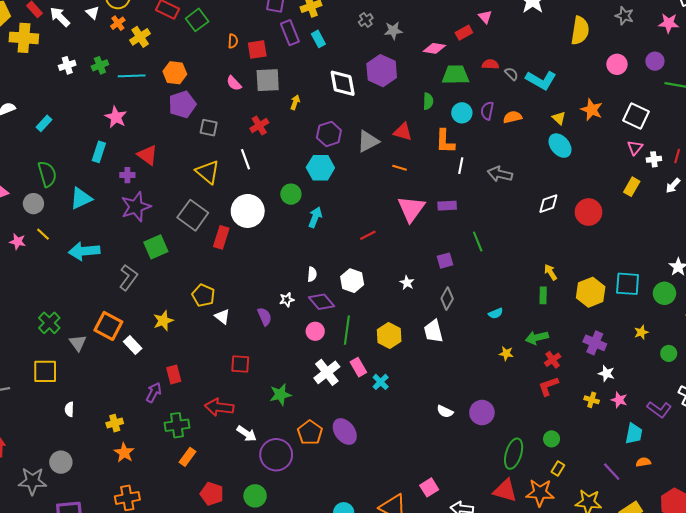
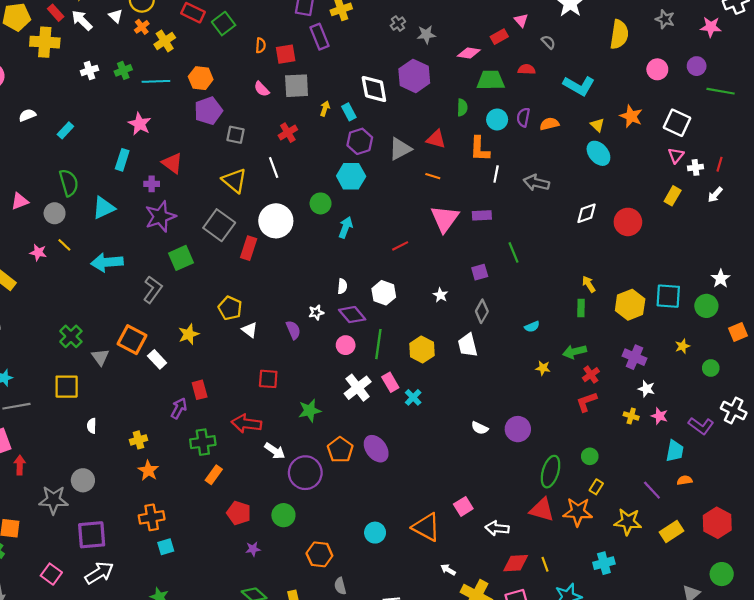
cyan rectangle: (318, 39) -> (349, 112), moved
gray semicircle: (511, 74) -> (548, 42), moved

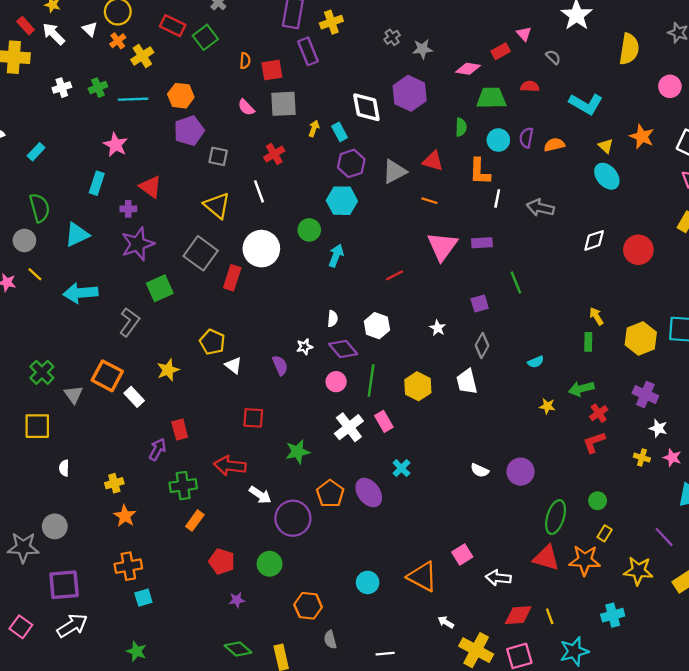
cyan cross: (413, 397) -> (401, 468), moved

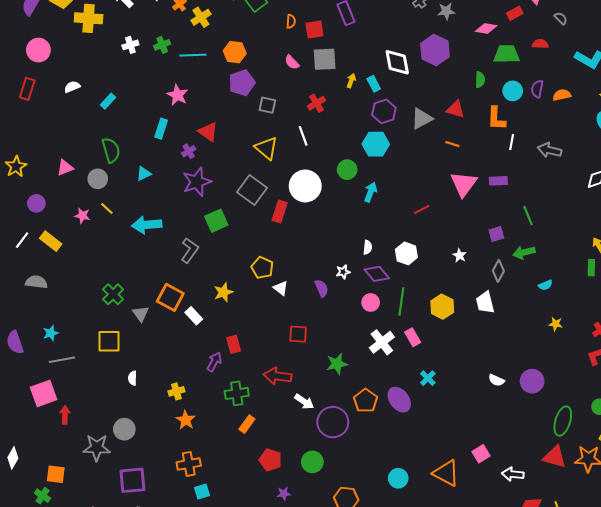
purple cross: (128, 209) -> (189, 151), turned -32
cyan triangle: (77, 235) -> (144, 174), size x0.7
green arrow: (581, 389) -> (524, 252), moved

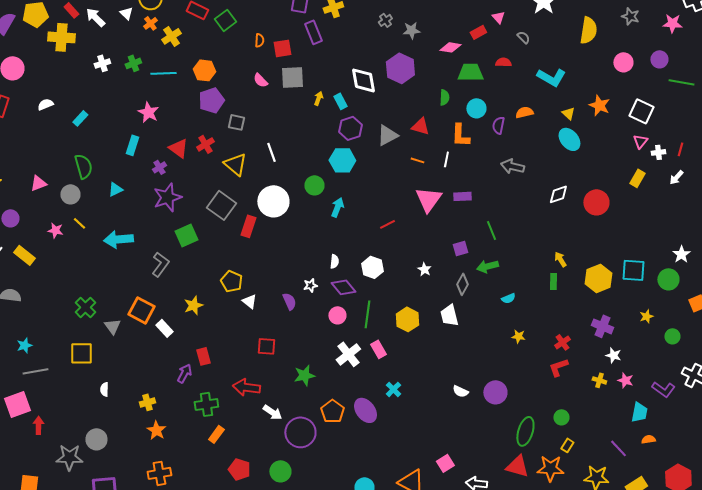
purple semicircle: (537, 89) -> (498, 125), moved
red cross: (316, 103) -> (205, 144), moved
white line: (512, 142) -> (446, 159), moved

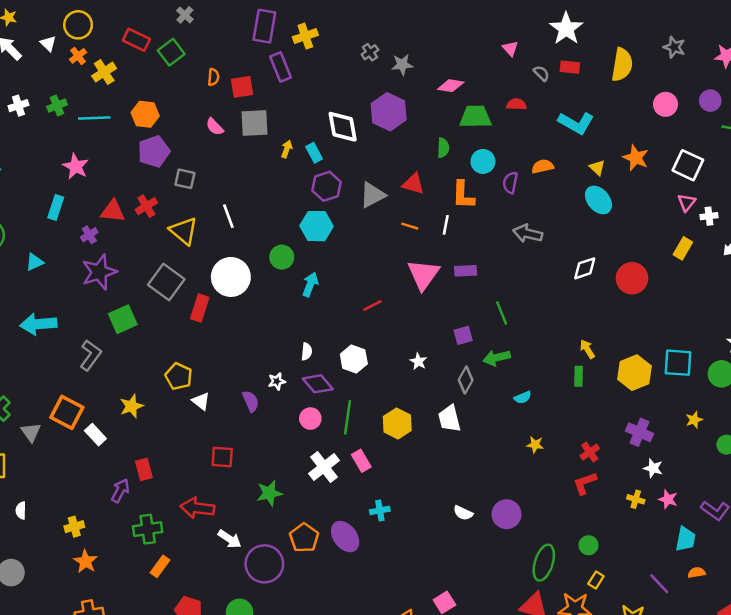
red rectangle: (478, 32) -> (570, 67), moved, turned 35
red triangle: (178, 148) -> (113, 211), turned -30
cyan cross: (393, 389) -> (380, 510), turned 35

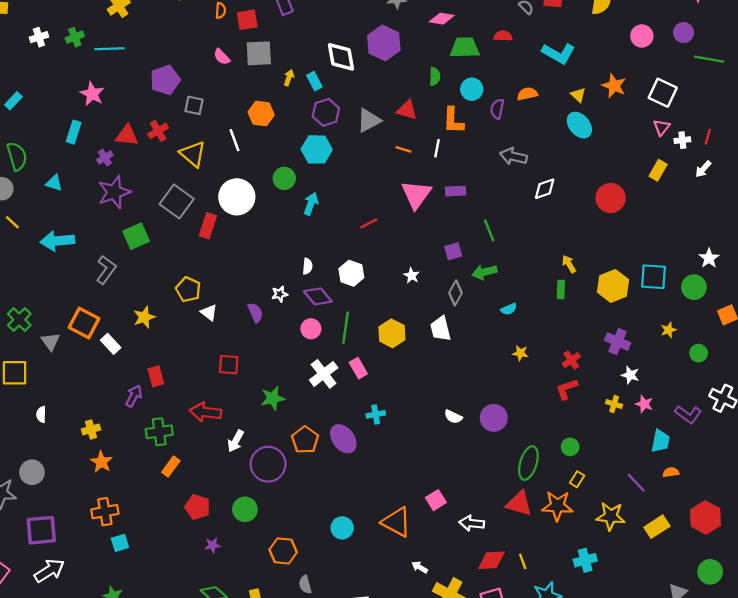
orange hexagon: (145, 114) -> (261, 114), moved
cyan triangle: (35, 262) -> (54, 183), turned 42
white diamond: (585, 268) -> (545, 189), moved
white arrow: (230, 539) -> (236, 441), turned 85

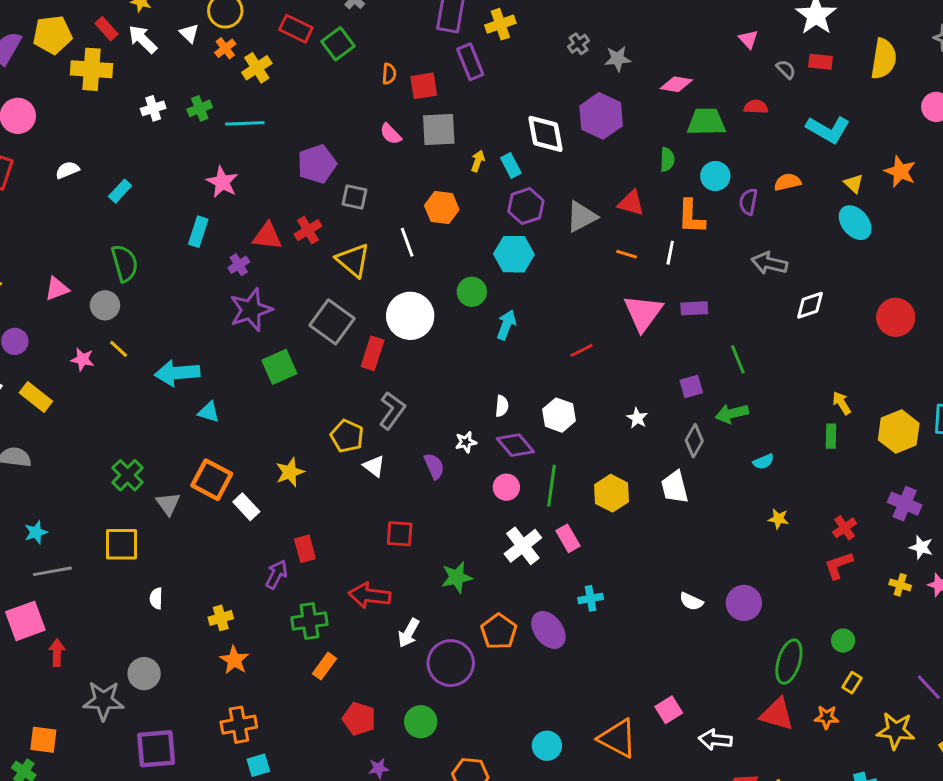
cyan triangle: (54, 183) -> (209, 412), moved
gray L-shape: (106, 270) -> (392, 411), moved
orange star: (557, 506) -> (827, 717), size x0.6

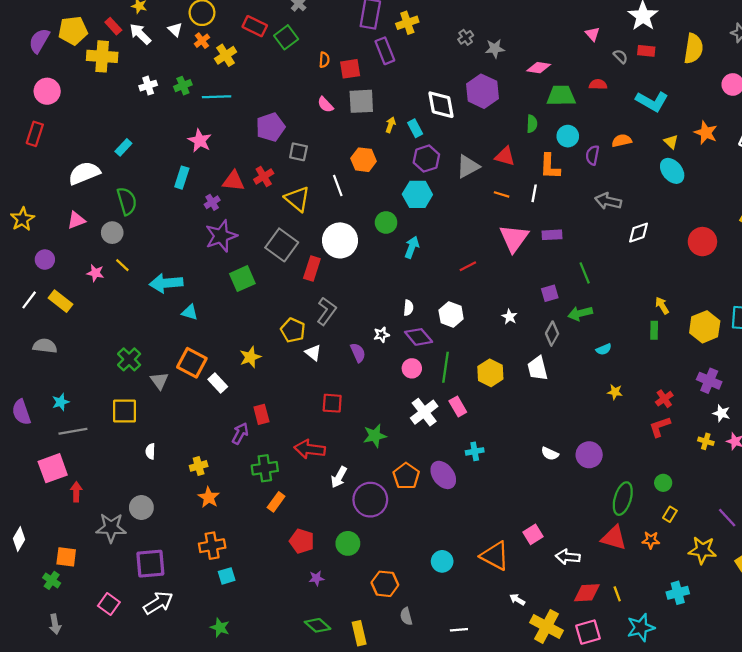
white semicircle: (67, 170) -> (84, 173), moved, size x1.8

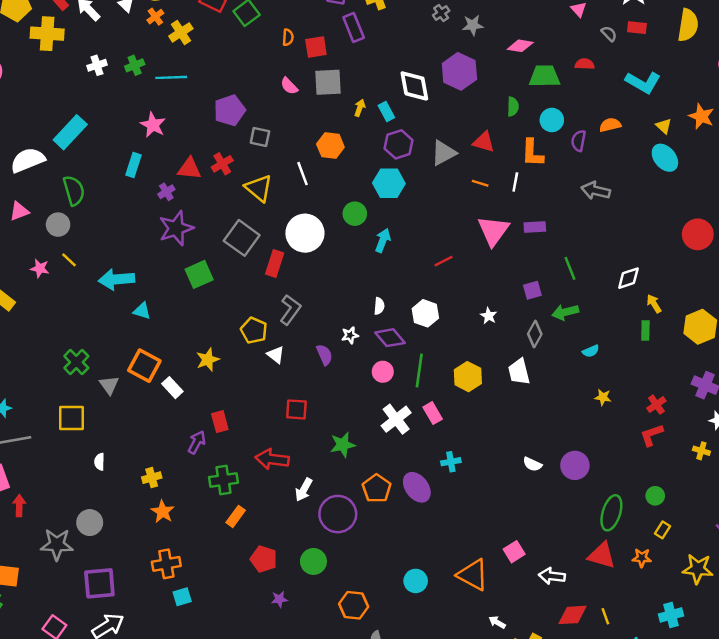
cyan rectangle: (123, 147) -> (70, 132), size x1.8
white diamond: (638, 233) -> (628, 278), moved

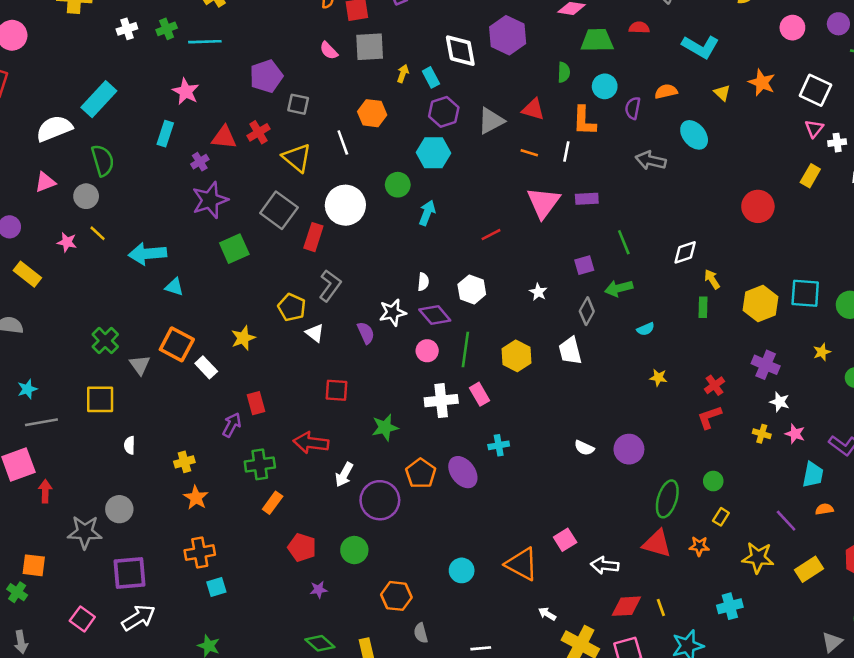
cyan ellipse: (665, 158) -> (694, 135), moved
white star: (350, 335) -> (393, 312), size x1.5
white cross: (396, 419) -> (441, 401), turned 32

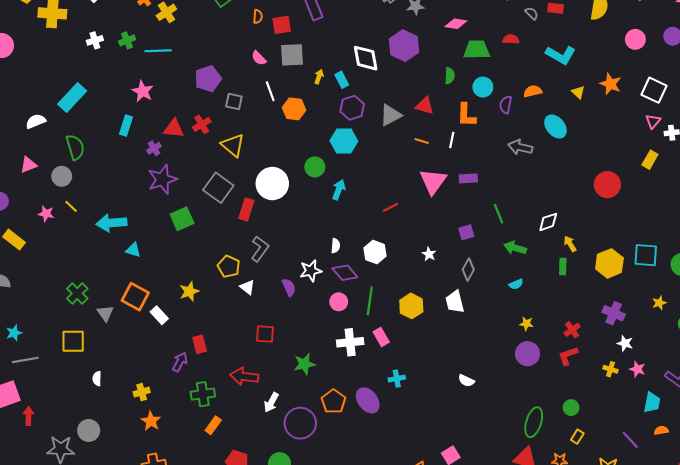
white semicircle: (54, 129) -> (36, 121), size x0.7
white line: (343, 143) -> (270, 91), moved
green arrow: (619, 288) -> (515, 248), moved, turned 30
purple circle: (629, 449) -> (527, 354), moved

